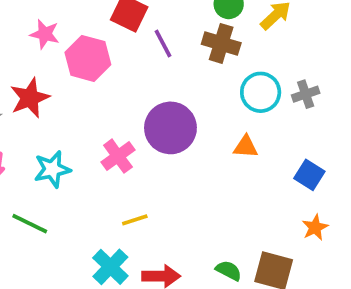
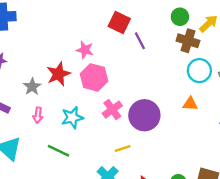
pink star: (45, 34) -> (85, 50), moved
brown cross: (221, 43) -> (188, 41), moved
pink hexagon: (88, 58) -> (94, 77), moved
purple circle: (170, 128) -> (144, 115), moved

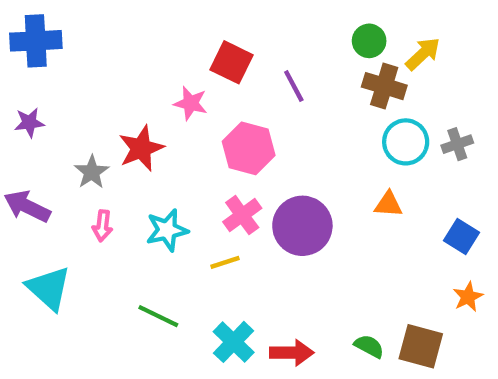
red square: (119, 22) -> (231, 62), moved
pink hexagon: (94, 77) -> (249, 148), moved
yellow line: (123, 148) -> (225, 262), moved
green line: (59, 151) -> (158, 316), moved

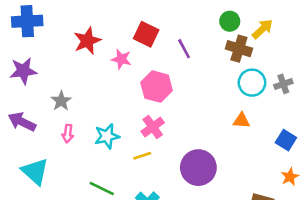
purple star: (29, 123) -> (23, 71), size x1.5
red star: (141, 148) -> (87, 41), moved
purple circle: (302, 226) -> (198, 168), moved

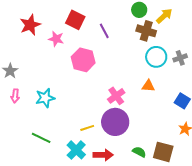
pink cross: (153, 127) -> (116, 96), moved
yellow line: (142, 156) -> (87, 128), moved

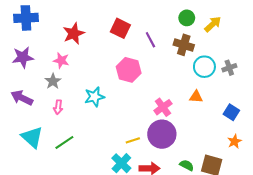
brown cross: (146, 31) -> (184, 45), moved
pink star: (56, 39) -> (61, 60), moved
cyan star: (45, 98) -> (94, 97), moved
green line: (41, 138) -> (64, 142), moved, turned -60

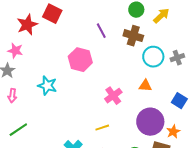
red square: (120, 28) -> (52, 14), moved
cyan star: (94, 97) -> (47, 86), turned 30
purple circle: (162, 134) -> (150, 122), moved
yellow line: (133, 140) -> (102, 128), moved
orange star: (234, 141) -> (173, 132), moved

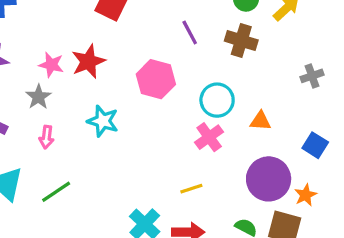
red star: (27, 25) -> (88, 61), moved
cyan circle: (153, 57) -> (217, 100), moved

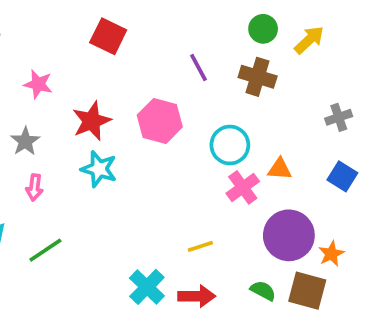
red star: (88, 61) -> (92, 121), moved
pink star: (51, 65) -> (38, 84), moved
pink cross: (209, 137) -> (243, 187), moved
blue square: (315, 145) -> (342, 176), moved

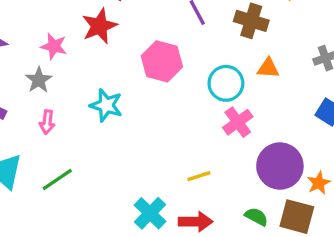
pink star: (38, 84) -> (54, 46), moved
red star: (92, 121) -> (99, 26), moved
orange triangle: (280, 169) -> (268, 68), moved

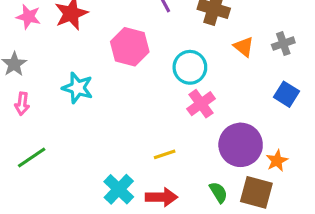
pink star: (54, 46) -> (28, 17), moved
orange triangle: (268, 68) -> (244, 47), moved, turned 35
green semicircle: (256, 217) -> (218, 192), turned 30

